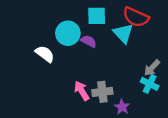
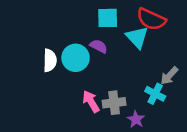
cyan circle: (68, 33) -> (76, 58), moved
white semicircle: (45, 54) -> (50, 60), turned 54
cyan cross: (150, 84) -> (155, 94), moved

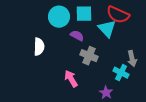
cyan circle: (76, 58) -> (59, 17), moved
gray arrow: (169, 76) -> (132, 59), turned -56
gray cross: (114, 103) -> (89, 56), moved, turned 30

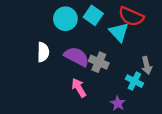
cyan square: (84, 14) -> (93, 15), turned 36
purple semicircle: (77, 36) -> (77, 57), moved, size x1.6

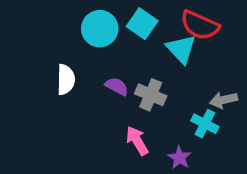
purple semicircle: (77, 57) -> (117, 86), size x0.6
gray arrow: (147, 65) -> (224, 100), turned 90
pink arrow: (79, 88) -> (137, 141), moved

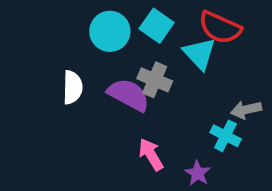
purple semicircle: (117, 86) -> (129, 95), size x1.6
gray cross: (151, 95) -> (155, 80), moved

